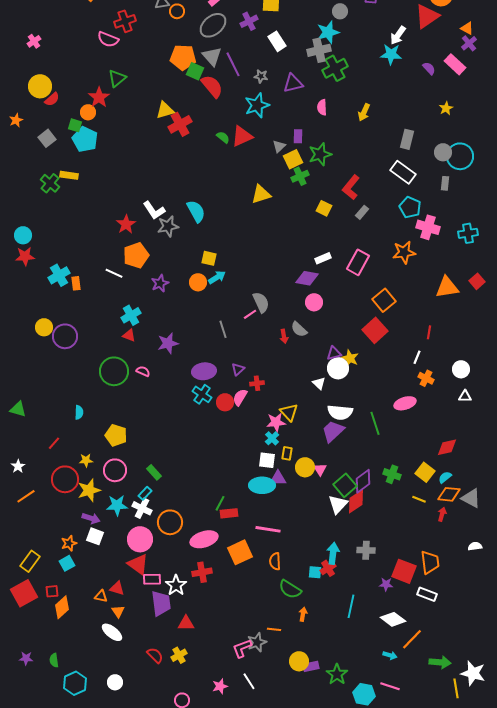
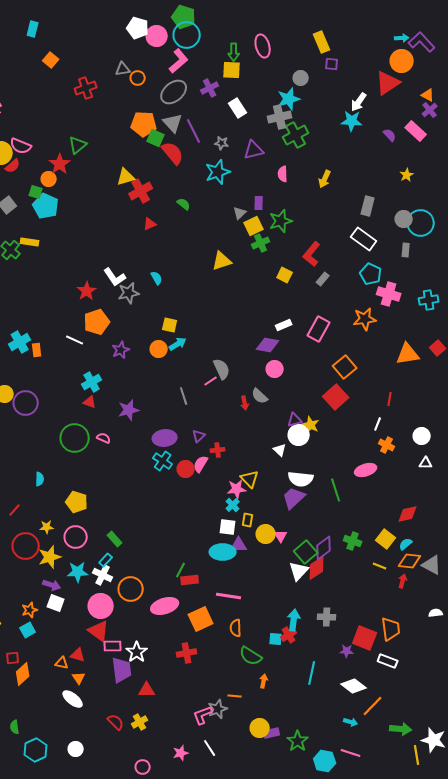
pink semicircle: (108, 39) -> (21, 146), moved
red triangle: (242, 136) -> (150, 224), moved, size x0.6
cyan semicircle: (196, 211) -> (157, 278), size x0.6
red cross: (202, 572) -> (187, 653), moved

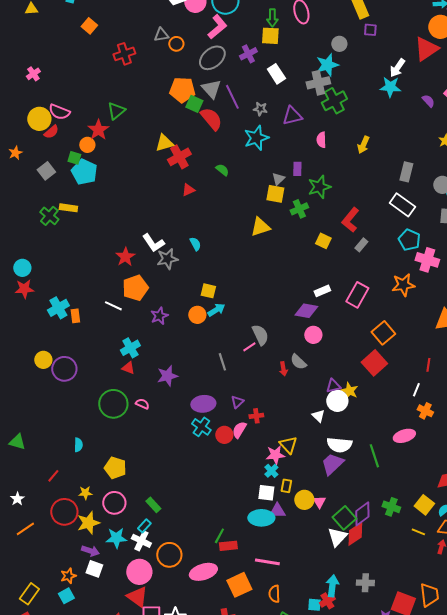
yellow square: (254, 226) -> (275, 194), moved, turned 36

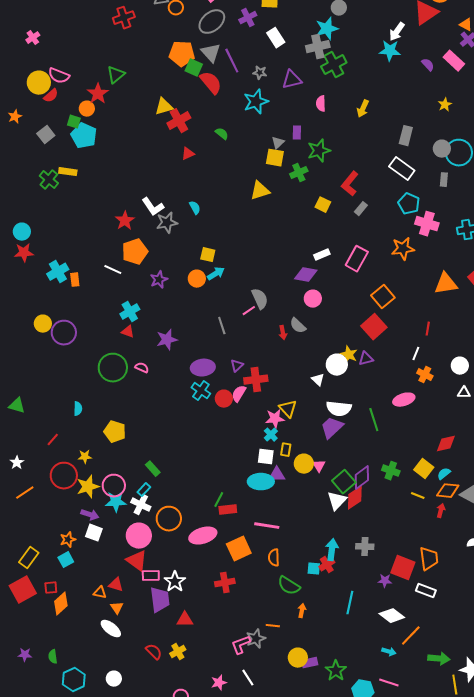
purple triangle: (333, 386) -> (366, 359), moved
red cross: (256, 416) -> (256, 380), size x1.6
pink circle: (114, 503) -> (114, 486), moved

